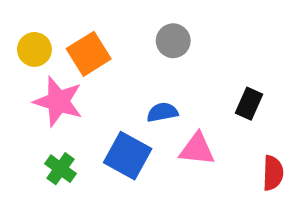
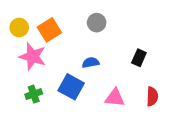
pink triangle: (197, 149) -> (115, 98), moved
green cross: (60, 169) -> (34, 94), turned 35

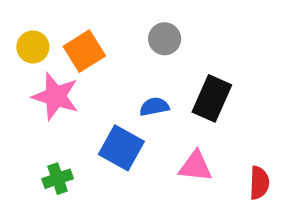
black rectangle: (139, 58) -> (212, 98), moved, size x1.5
green cross: (34, 94) -> (58, 179), moved
red semicircle: (152, 96) -> (259, 183), moved

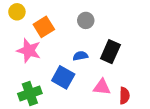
yellow circle: (33, 47) -> (17, 12), moved
green cross: (58, 179) -> (30, 94), size x1.5
red semicircle: (259, 183) -> (124, 96), moved

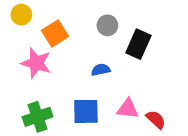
black rectangle: (110, 52) -> (138, 44), moved
blue square: (63, 77) -> (86, 111), moved, turned -30
red semicircle: (124, 96) -> (156, 120), turned -49

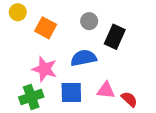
orange square: (55, 33) -> (46, 28), turned -30
pink star: (36, 63) -> (45, 69), moved
blue semicircle: (101, 70) -> (84, 58), size x1.6

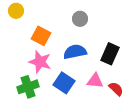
orange square: (46, 28) -> (41, 36), moved
black rectangle: (115, 37) -> (110, 54), moved
blue square: (71, 93) -> (64, 83), turned 35

